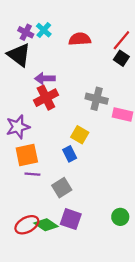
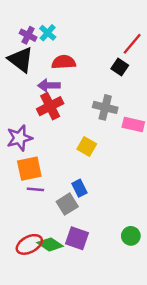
red semicircle: (80, 39) -> (64, 62), moved
black square: (121, 58) -> (120, 67), moved
blue rectangle: (70, 154) -> (79, 188), moved

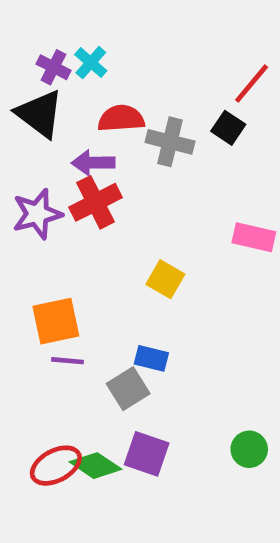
gray cross: (105, 107) -> (170, 142), moved
purple star: (20, 138) -> (37, 214), moved
blue rectangle: (79, 188) -> (151, 358), turned -49

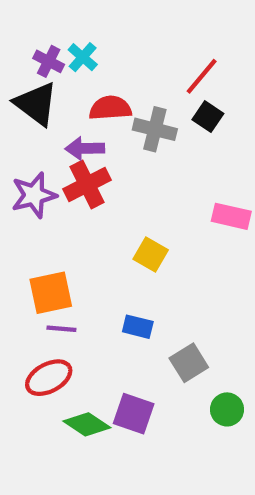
red line: (252, 84) -> (202, 76), moved
gray square: (128, 389) -> (189, 363), moved
red ellipse: (56, 466) -> (49, 378), moved

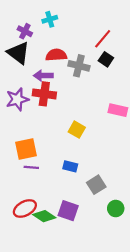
cyan cross: (83, 57) -> (50, 19), moved, turned 32
red cross: (87, 184) -> (44, 94), turned 35
red ellipse: (49, 378) -> (25, 208), moved

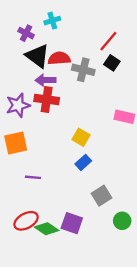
black triangle: (18, 53) -> (37, 56), moved
orange square: (26, 149) -> (16, 143), moved
blue rectangle: (70, 166) -> (83, 162), moved, turned -56

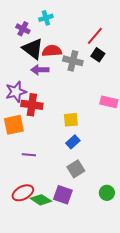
red cross: (47, 100) -> (32, 105), moved
yellow square: (81, 137) -> (71, 120), turned -35
gray square: (102, 196) -> (76, 169), moved

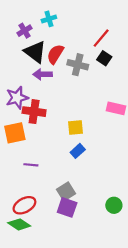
purple cross: (23, 29) -> (24, 31), turned 32
red semicircle: (52, 51) -> (55, 54), turned -54
gray square: (76, 169) -> (66, 191), moved
green diamond: (41, 200) -> (19, 224), moved

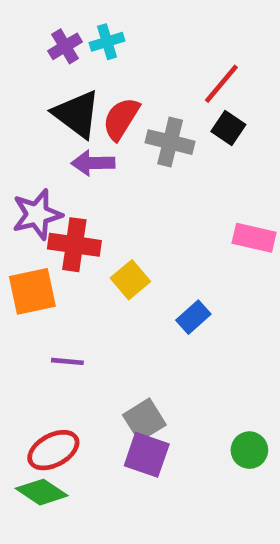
purple cross: (24, 31) -> (65, 46), moved
yellow square: (76, 128) -> (130, 280), moved, turned -35
blue rectangle: (78, 151) -> (193, 317), moved

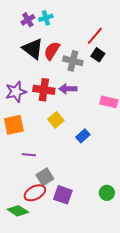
purple arrow: (93, 163) -> (68, 89), moved
red cross: (74, 245) -> (44, 90), moved
gray square: (144, 420) -> (45, 177), moved
red ellipse: (53, 450) -> (35, 193), moved

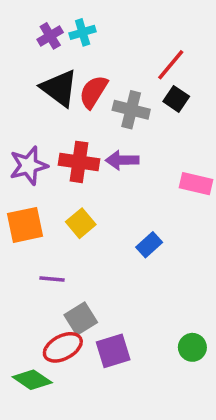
yellow square: (56, 120) -> (81, 223), moved
purple square: (63, 195) -> (113, 351), turned -36

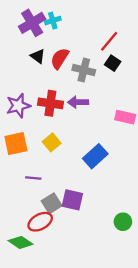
purple cross: (50, 36) -> (32, 23), size x1.6
black triangle: (59, 88) -> (38, 56), size x0.6
blue rectangle: (149, 245) -> (95, 156), size x1.5
purple square: (113, 351) -> (72, 200), moved, turned 30

